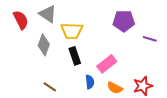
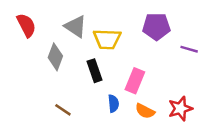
gray triangle: (48, 14) -> (76, 26), moved
yellow trapezoid: (72, 31) -> (107, 39), moved
pink rectangle: (107, 64) -> (135, 81), turned -30

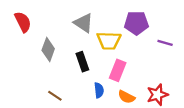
gray triangle: (76, 26) -> (83, 23), moved
yellow trapezoid: (107, 39) -> (109, 41), moved

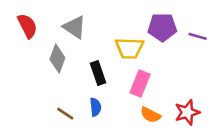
gray triangle: (83, 23) -> (74, 27), moved
purple line: (165, 43) -> (198, 36), moved
blue semicircle: (99, 90) -> (95, 107), moved

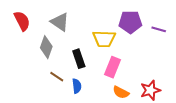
brown line: (65, 114) -> (57, 77), moved

